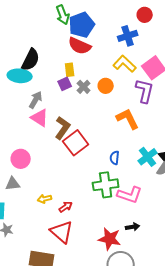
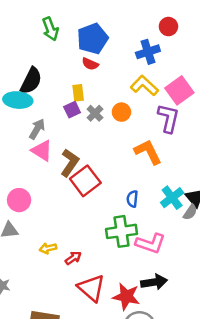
green arrow: (63, 15) -> (50, 29), moved
red semicircle: (80, 46) -> (90, 64), size x0.6
black arrow: (133, 227) -> (154, 282), size x1.5
red triangle: (62, 232) -> (91, 288), moved

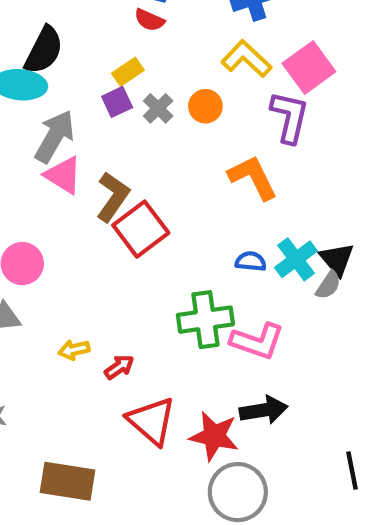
yellow rectangle: (78, 93) -> (128, 72), turned 63
gray arrow: (37, 129) -> (55, 136), size x1.4
blue semicircle: (132, 199) -> (251, 261), moved, turned 91

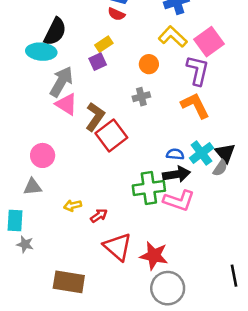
gray cross: (158, 108) -> (141, 97), moved, turned 30
orange L-shape: (253, 177) -> (195, 105), moved
black arrow: (264, 410) -> (176, 174), moved

